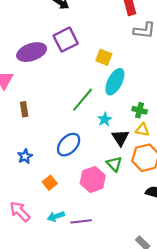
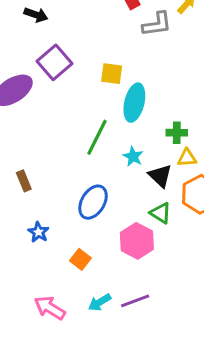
brown rectangle: (24, 109) -> (24, 181), moved

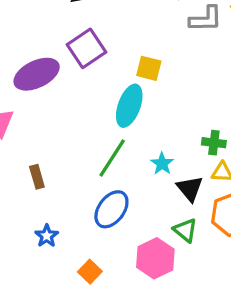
cyan ellipse: (134, 103) -> (129, 106), moved
green line: (97, 137) -> (112, 158), moved

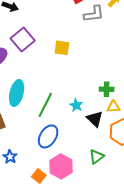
cyan ellipse: (129, 106) -> (17, 93), moved
green triangle: (185, 230) -> (97, 157), moved, turned 49
pink hexagon: (155, 258) -> (61, 166), moved

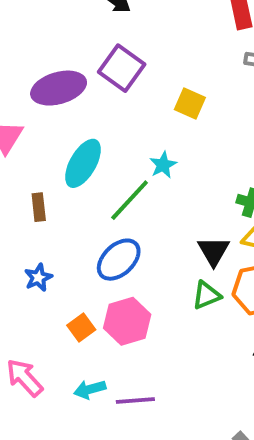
purple square: (23, 40) -> (122, 68), turned -30
cyan star: (76, 105) -> (163, 165), moved
green triangle: (97, 157) -> (206, 295), moved

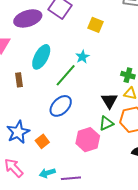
blue star: (38, 278) -> (18, 132), moved, size x1.6
pink hexagon: (127, 321) -> (88, 140), moved

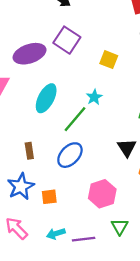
brown rectangle: (19, 80) -> (29, 151), moved
green triangle: (106, 123) -> (120, 227), moved, turned -35
orange square: (42, 141) -> (49, 197), turned 32

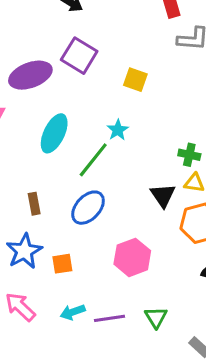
green triangle: (120, 227) -> (156, 317), moved

